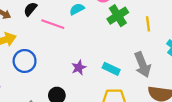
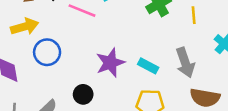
purple star: (79, 67) -> (110, 63), size x1.6

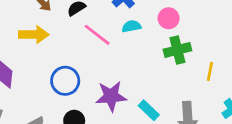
blue circle: (47, 52) -> (65, 81), moved

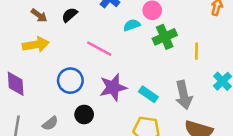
cyan semicircle: (131, 26) -> (132, 25), moved
pink line: (97, 35) -> (99, 49), moved

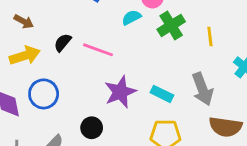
black semicircle: (70, 15) -> (63, 42), moved
blue circle: (70, 81) -> (44, 94), moved

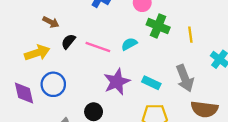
cyan semicircle: (131, 17) -> (129, 44), moved
brown arrow: (24, 22) -> (51, 22), moved
green cross: (171, 25) -> (158, 26), turned -35

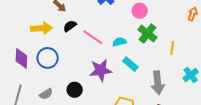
cyan rectangle: (151, 83) -> (130, 64), moved

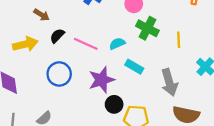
blue circle: (48, 58) -> (59, 74), moved
black circle: (75, 90) -> (114, 104), moved

